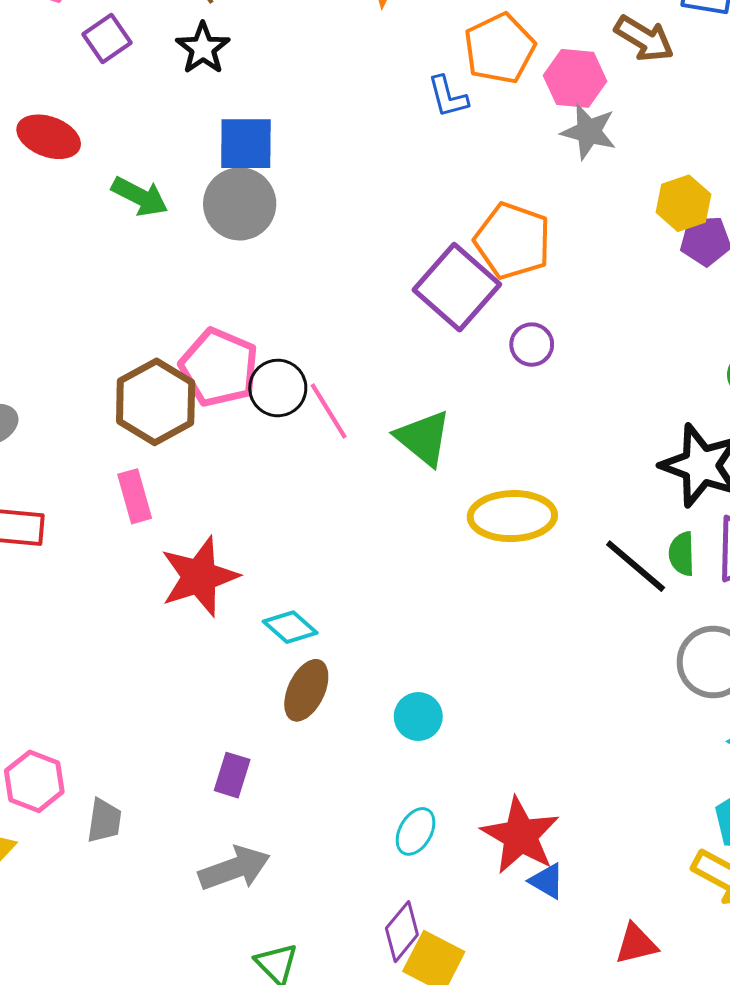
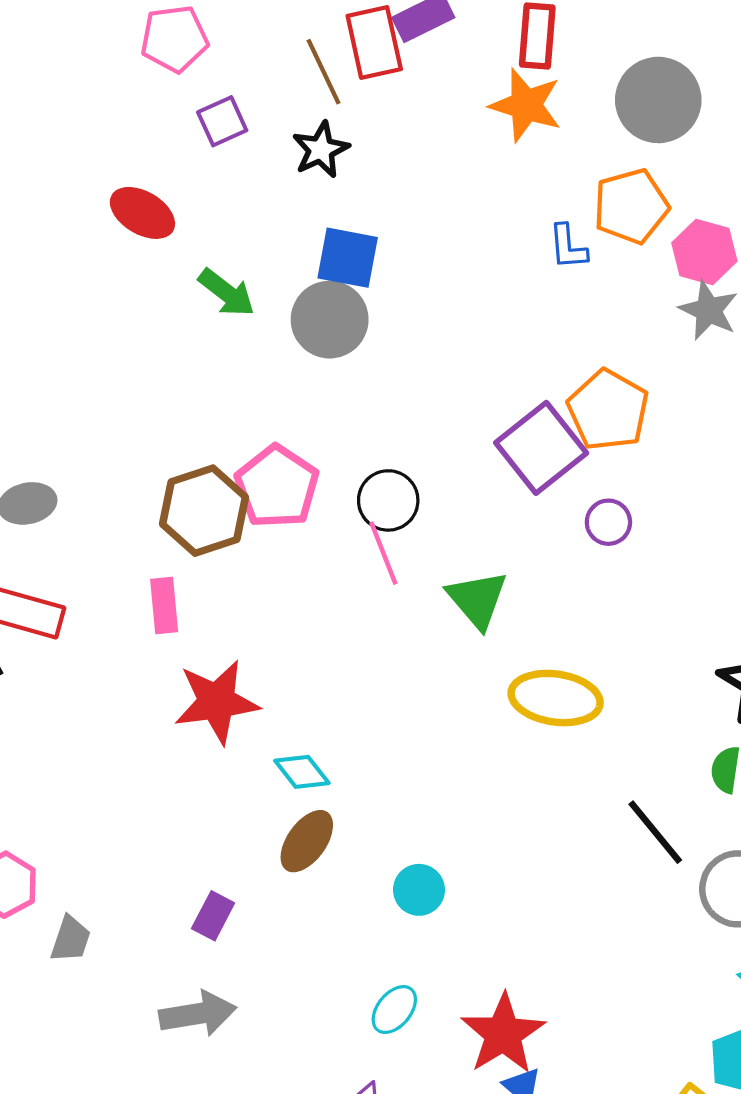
black circle: (278, 388) -> (388, 500), moved
black line: (636, 566) -> (655, 832), moved

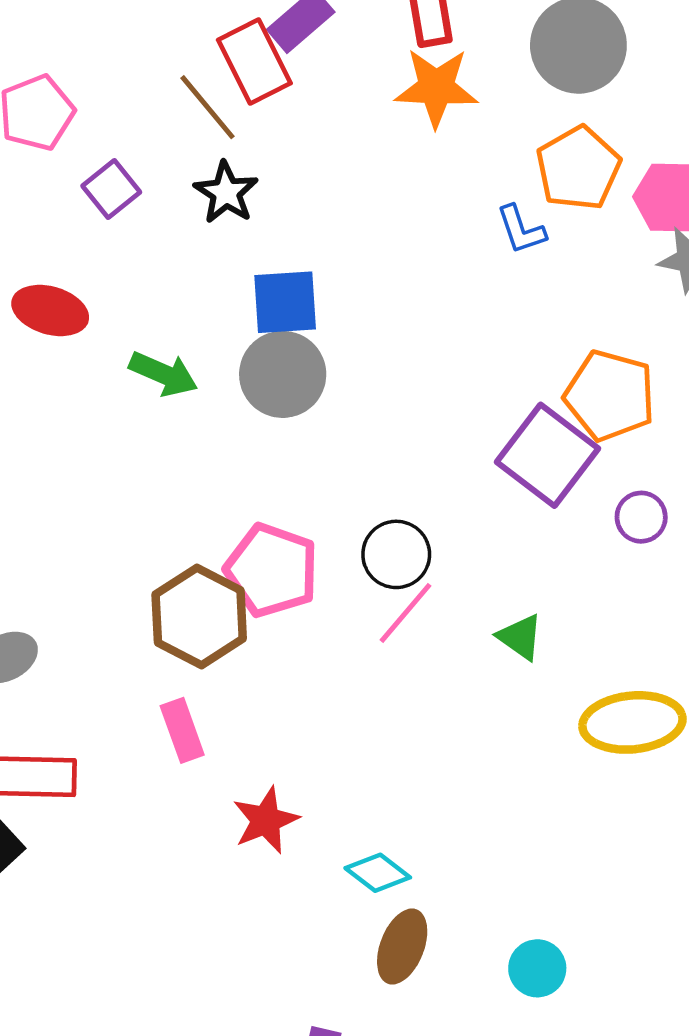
pink line: (383, 553) -> (406, 613), turned 76
green triangle: (477, 599) -> (520, 637), size x0.7
red star: (217, 702) -> (266, 820), size x0.7

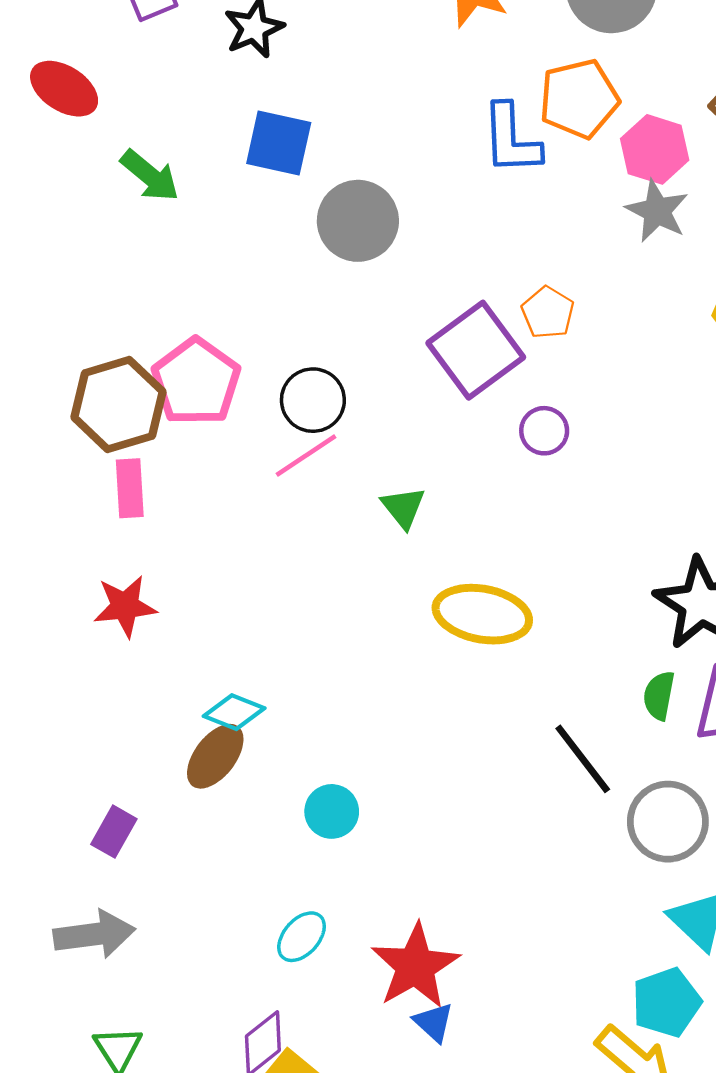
blue L-shape: (521, 230) -> (511, 139), size x1.5
gray circle: (283, 374) -> (358, 221), moved
orange pentagon: (610, 396) -> (548, 313), size x0.6
pink rectangle: (182, 730) -> (130, 488), moved
cyan diamond: (378, 873) -> (234, 712), moved, turned -32

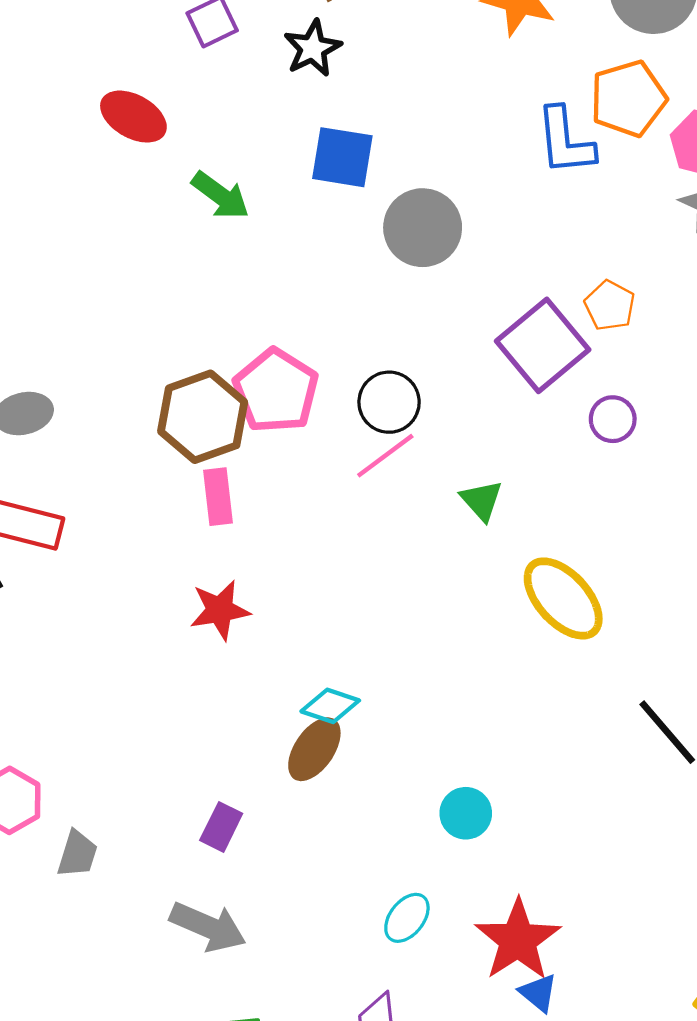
yellow ellipse: (482, 614) -> (563, 598), turned 40
cyan circle: (332, 811) -> (466, 813), moved
gray arrow: (94, 934) -> (208, 927), turned 34

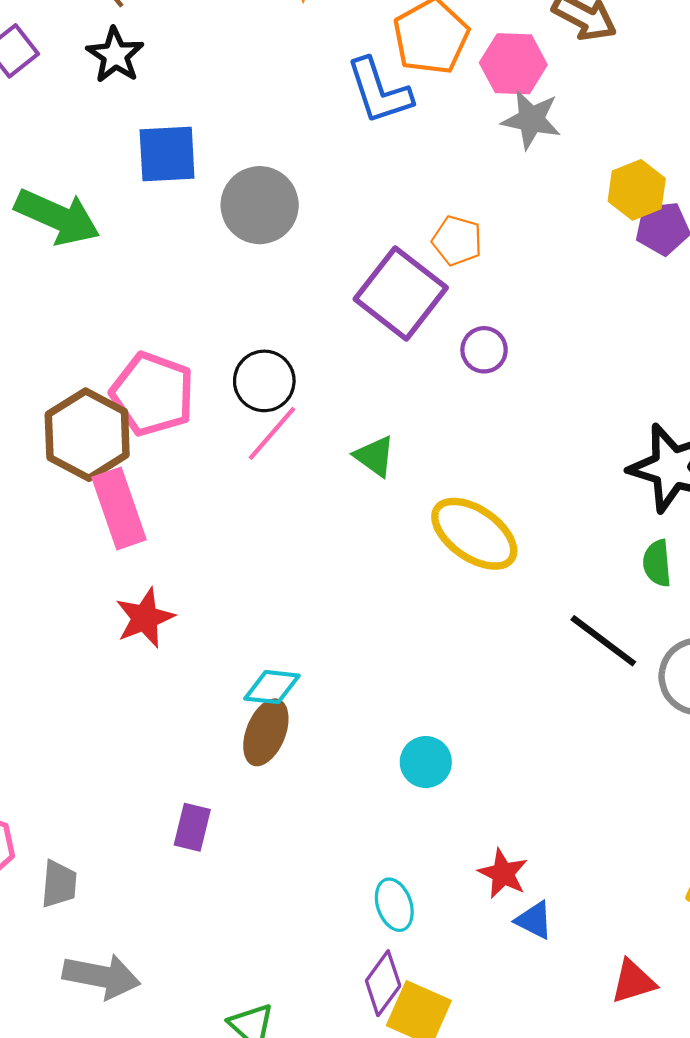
green arrow: (220, 195) -> (57, 217), size x1.4
pink rectangle: (218, 497) -> (119, 509), size x1.4
cyan ellipse: (407, 918) -> (394, 905), moved, turned -45
gray arrow: (208, 927) -> (101, 976), moved
red star: (518, 940) -> (503, 873), size x0.6

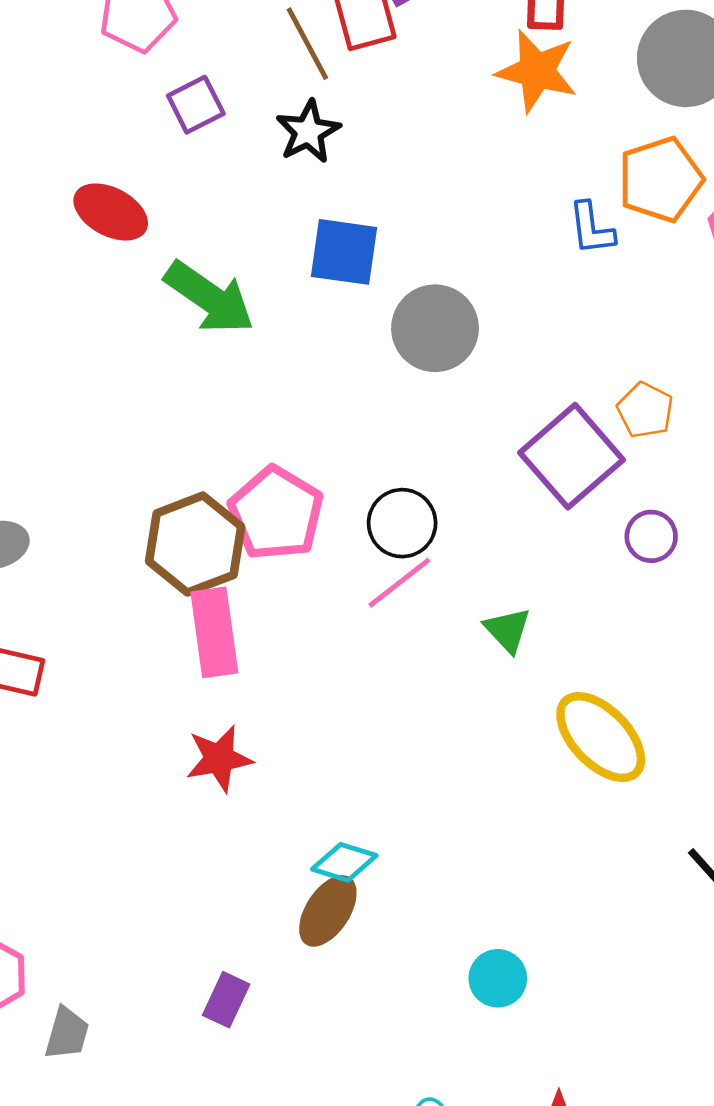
blue L-shape: (379, 91) -> (591, 228), size x0.7

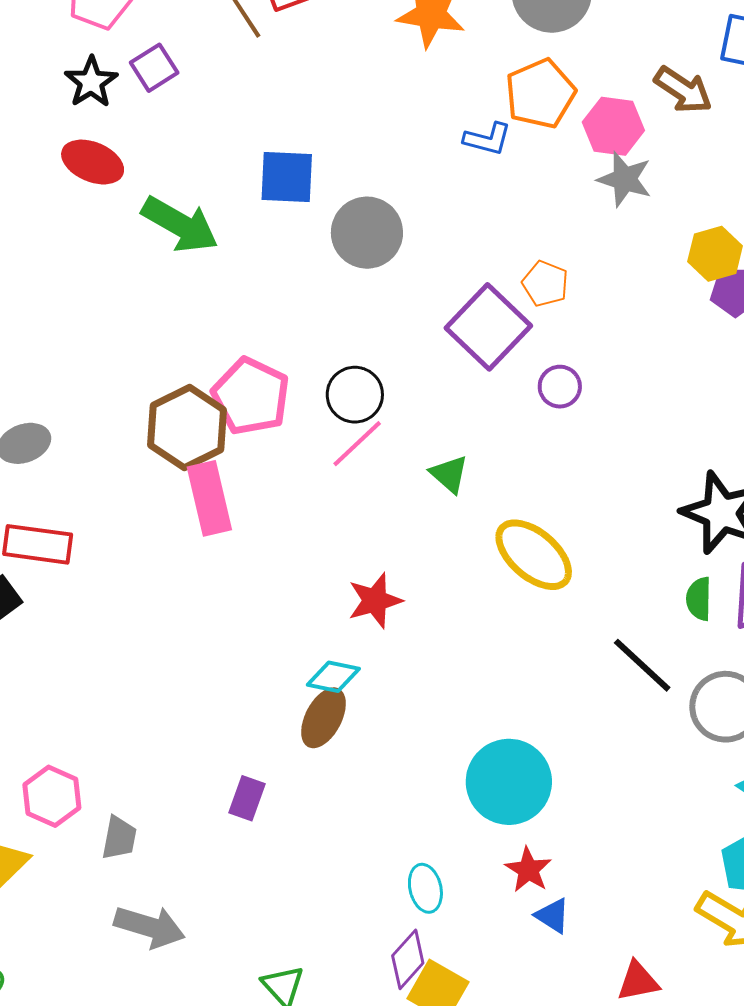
black star: (308, 132) -> (91, 82), moved
blue L-shape: (591, 228) -> (487, 139), turned -63
red star: (219, 759) -> (375, 601), moved
cyan circle: (498, 978) -> (509, 782), moved, size x1.8

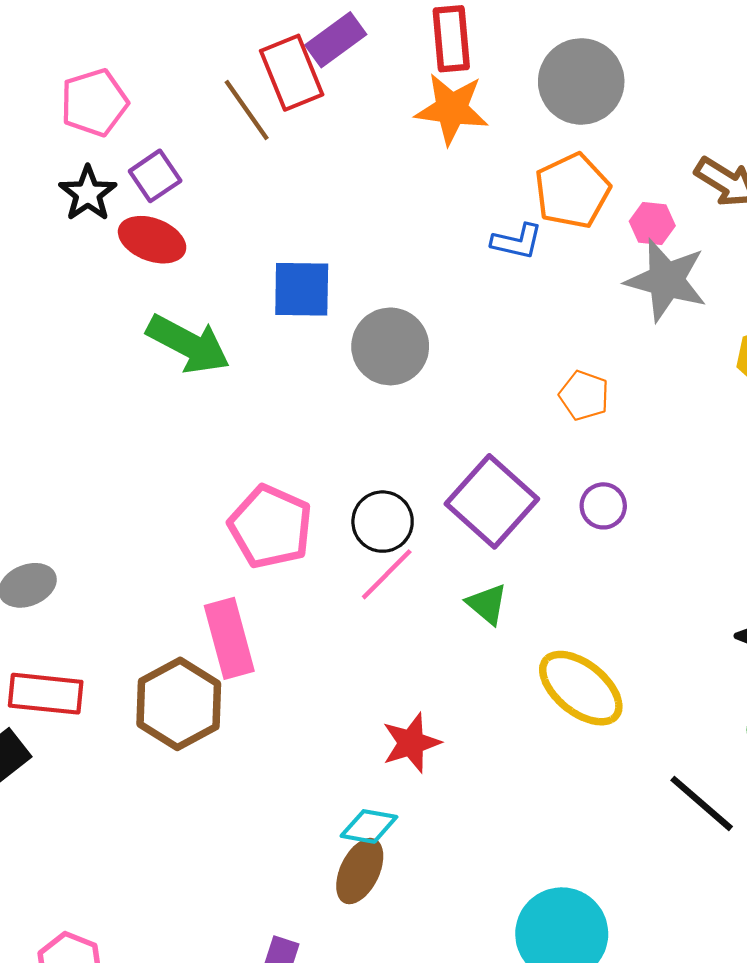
pink hexagon: (613, 126) -> (652, 224), size x0.7
red ellipse: (93, 162) -> (152, 240), moved
gray star: (625, 179) -> (666, 280), size x1.4
purple square: (488, 327) -> (492, 501), moved
brown hexagon: (187, 428) -> (179, 704), moved

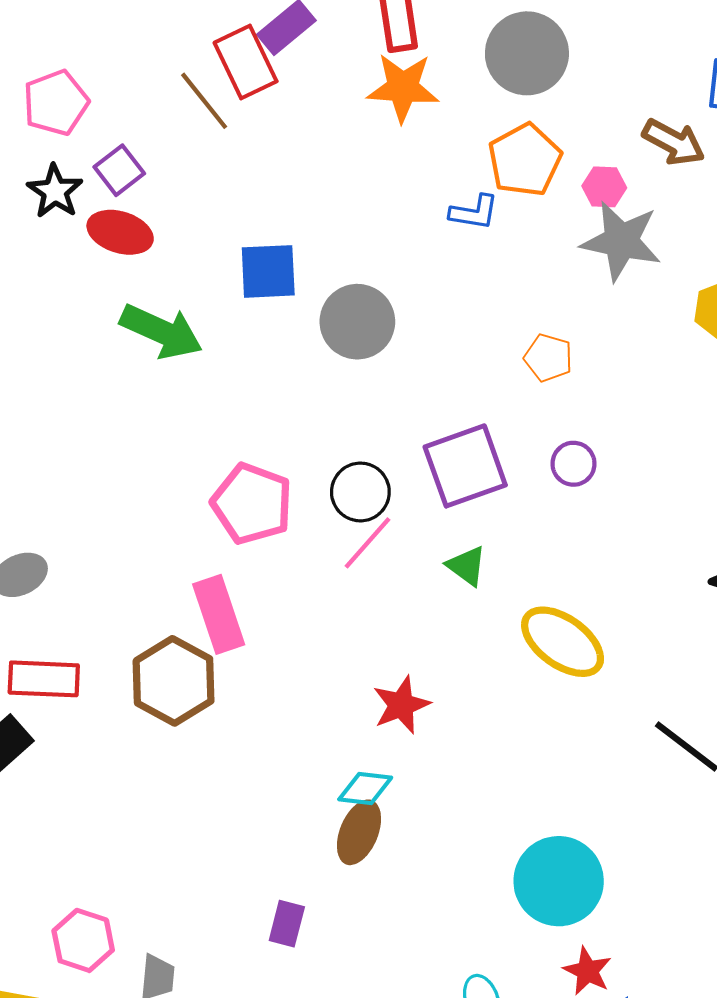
purple square: (492, 501) -> (465, 466), turned 32

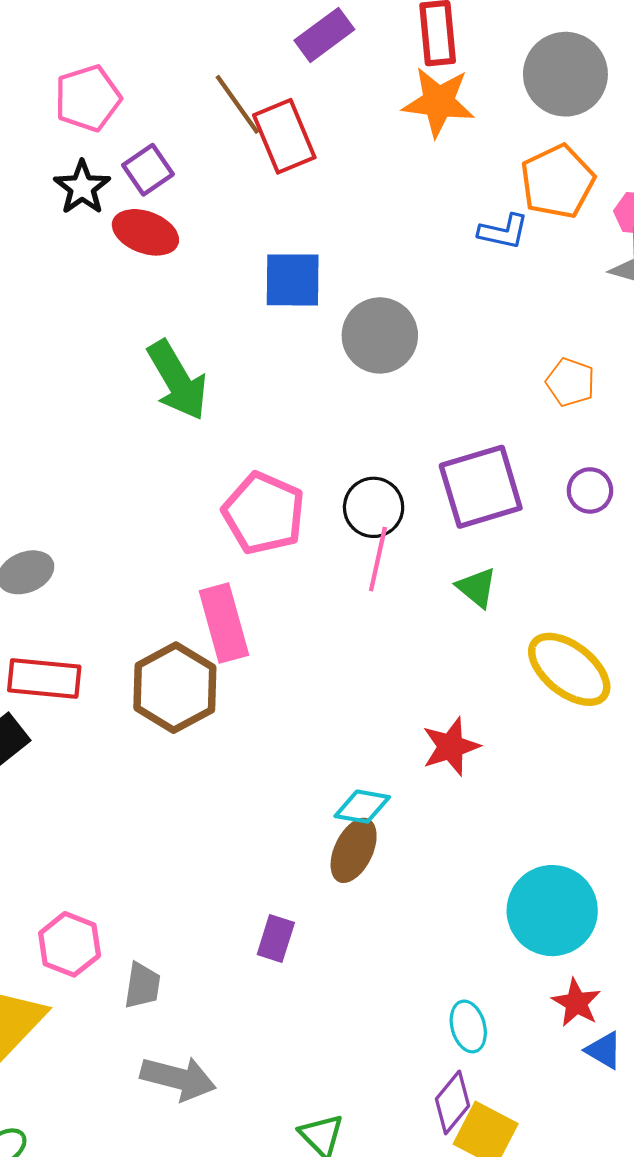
red rectangle: (246, 62) -> (284, 136), moved
green arrow: (161, 331) -> (177, 380), moved, turned 32
pink line: (367, 543) -> (378, 559), turned -32
red star: (401, 705) -> (451, 747), moved

